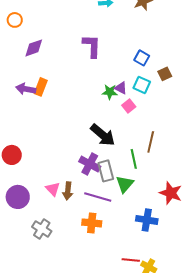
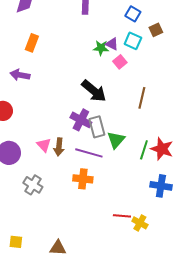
purple arrow: (26, 89) -> (20, 75), moved
green line: (134, 159) -> (144, 150), moved, turned 30
blue cross: (147, 220) -> (161, 186), moved

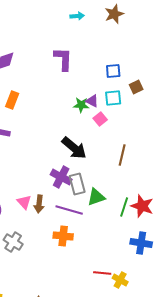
blue square: (133, 14) -> (113, 71), turned -35
cyan square: (133, 41) -> (113, 98), turned -30
green triangle: (116, 140) -> (96, 197), turned 30

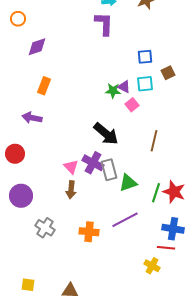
purple L-shape: (63, 59) -> (104, 24), moved
pink triangle: (24, 202) -> (71, 167), moved
purple line: (69, 210) -> (125, 220), moved, turned -44
orange cross: (63, 236) -> (89, 232), moved
red line: (102, 273) -> (166, 248), moved

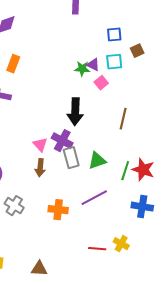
black arrow: (106, 134) -> (75, 112), turned 52
gray rectangle: (109, 170) -> (71, 158), moved
red line: (166, 248) -> (97, 249), moved

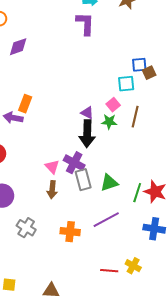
blue square: (114, 35) -> (139, 65), moved
orange rectangle: (13, 64) -> (25, 104), moved
purple triangle: (93, 65) -> (87, 113), moved
green star: (82, 69) -> (109, 122), moved
brown line: (123, 119) -> (135, 117), moved

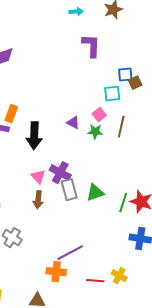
purple L-shape: (85, 24) -> (91, 46), moved
black arrow: (87, 134) -> (34, 136), moved
purple line: (106, 220) -> (70, 253), moved
orange cross: (70, 232) -> (56, 272), moved

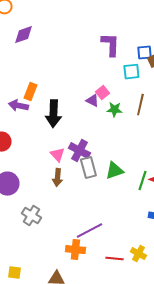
purple L-shape: (91, 46) -> (110, 45), moved
pink square: (99, 115) -> (102, 93), moved

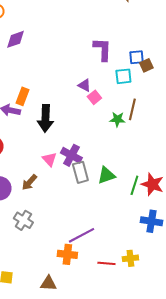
purple triangle: (92, 101) -> (84, 85), moved
green star: (114, 110) -> (117, 119), moved
brown arrow: (57, 178) -> (29, 182), moved, turned 36
yellow cross: (138, 254) -> (130, 258), turned -35

